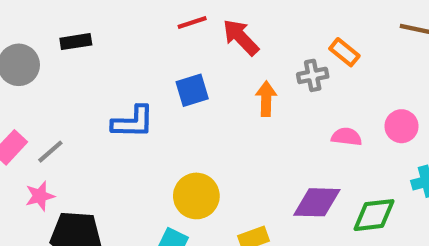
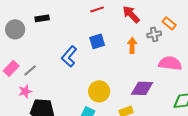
red arrow: (241, 37) -> (131, 14), moved
blue L-shape: (133, 122) -> (69, 56), turned 130
pink semicircle: (347, 137) -> (170, 63), size x1.6
purple diamond: (317, 202) -> (142, 88), moved

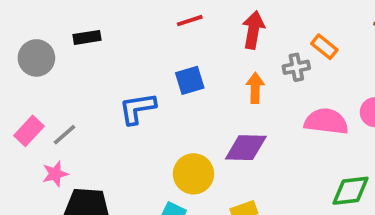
red arrow: (131, 14) -> (253, 30), turned 54
blue L-shape: (69, 56) -> (137, 108), turned 40
purple diamond: (142, 88) -> (246, 148), moved

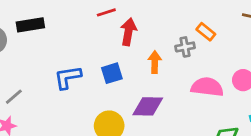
red arrow: (253, 30) -> (128, 32), moved
black rectangle: (87, 37) -> (30, 25), size x1.4
blue square: (190, 80) -> (112, 73), moved

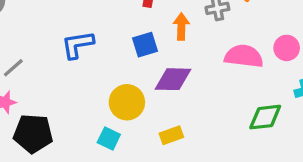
blue square: (112, 73) -> (145, 45), moved

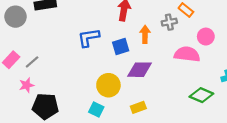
blue L-shape: (78, 45) -> (89, 38), moved
pink circle: (287, 48) -> (206, 37), moved
green diamond: (265, 117) -> (201, 95), turned 30

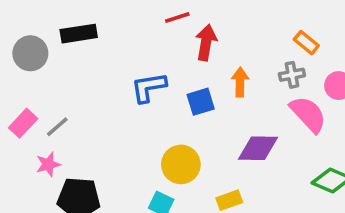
gray cross: (169, 22) -> (292, 75), moved
pink semicircle: (187, 54) -> (308, 114), turned 40
purple diamond: (139, 70) -> (258, 148), moved

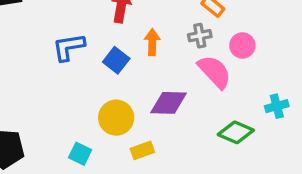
blue square: (201, 102) -> (116, 60), turned -35
yellow circle: (181, 164) -> (116, 118), moved

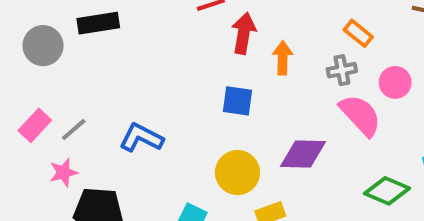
orange arrow: (152, 42) -> (283, 58), moved
blue L-shape: (69, 47) -> (141, 138), moved, turned 36
blue square: (116, 60) -> (237, 101), turned -30

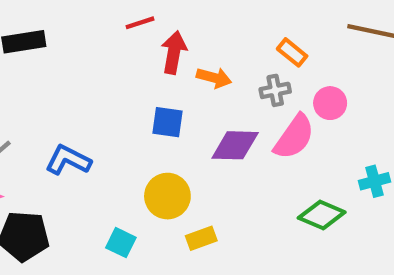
orange arrow: (283, 58) -> (214, 78), turned 104
pink semicircle: (360, 115) -> (294, 137), turned 78
purple diamond: (303, 154) -> (235, 145), moved

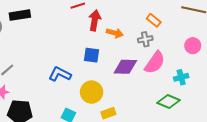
pink circle: (330, 103) -> (193, 46), moved
blue L-shape: (68, 160) -> (60, 74), moved
cyan cross: (374, 181) -> (181, 77), moved

